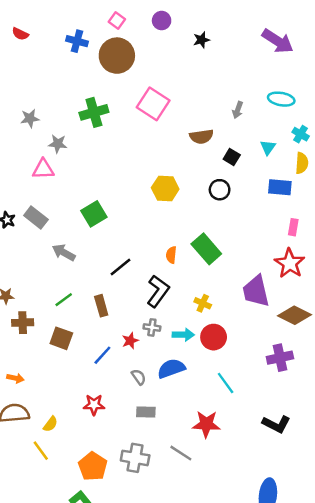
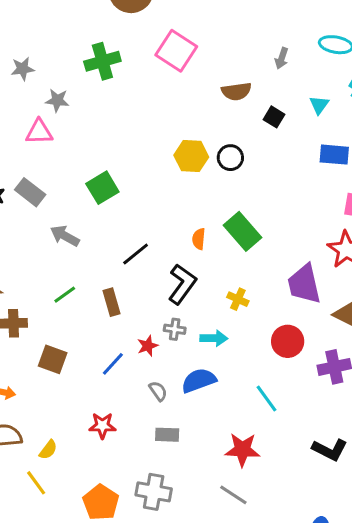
black circle: (220, 190) -> (230, 158), moved
red circle: (214, 337) -> (288, 341), moved
brown square: (61, 338) -> (53, 359), moved
gray line: (181, 453) -> (233, 495), moved

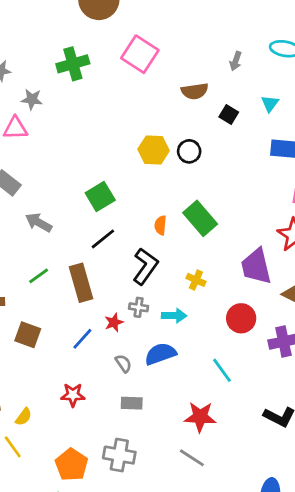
green square: (102, 188) -> (100, 197), moved
brown rectangle: (111, 302) -> (81, 283), size x1.5

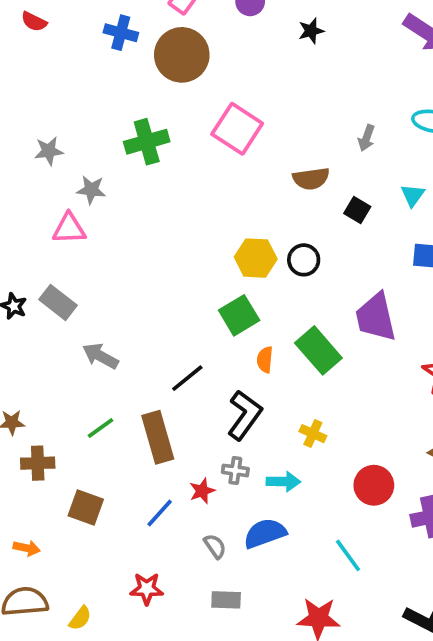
green square: (100, 197) -> (239, 315), moved
purple trapezoid: (256, 266) -> (376, 317), moved

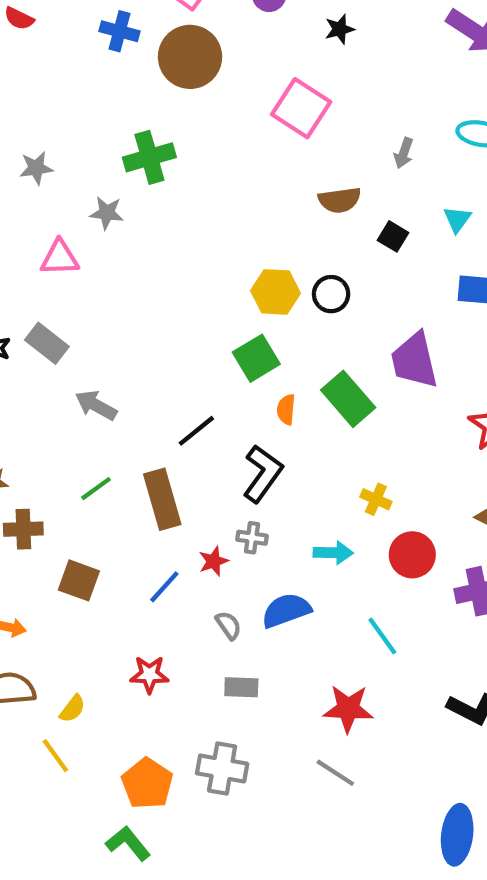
pink square: (237, 129) -> (301, 108), moved
gray star: (91, 190) -> (107, 213), moved
yellow cross: (313, 434) -> (376, 499), moved
cyan arrow: (283, 482) -> (333, 553), moved

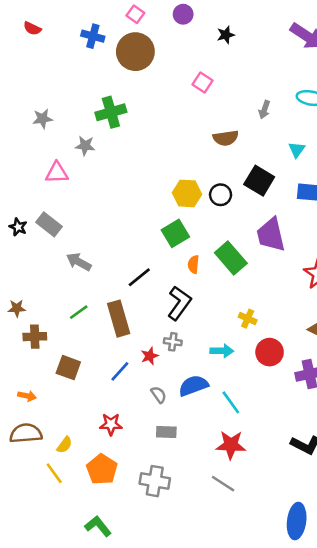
pink square: (301, 108) -> (202, 83), size x0.6
black square: (393, 236) -> (259, 181), moved, size x1.6
cyan line: (382, 636) -> (231, 402), moved
orange pentagon: (147, 783) -> (102, 469), moved

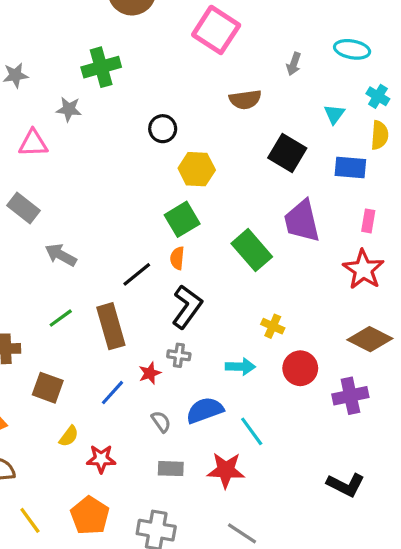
pink square: (202, 83) -> (216, 30), size x1.8
black circle: (221, 195) -> (163, 129), moved
orange semicircle: (193, 264) -> (177, 258), moved
yellow semicircle: (64, 445) -> (69, 436), moved
red star: (231, 445) -> (226, 470), moved

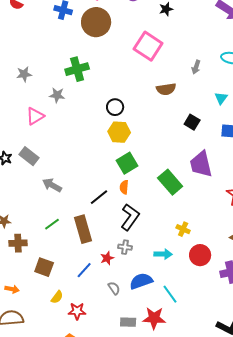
pink triangle: (33, 143) -> (35, 116), turned -30
black square: (287, 153) -> (192, 122), size x0.7
yellow hexagon: (197, 169) -> (119, 132), moved
gray rectangle: (171, 469) -> (128, 322), moved

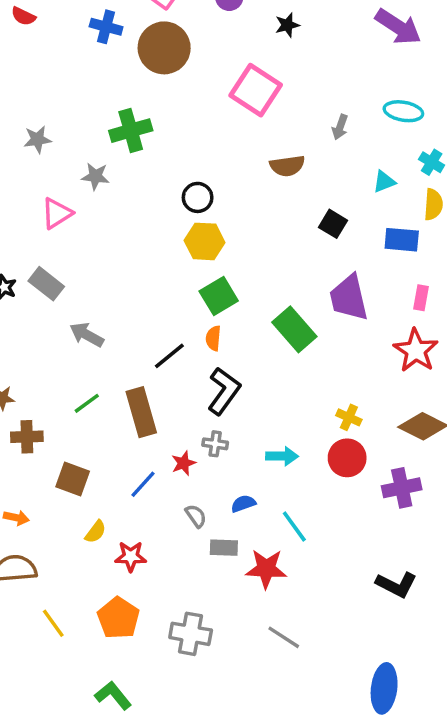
cyan triangle: (221, 98) -> (384, 182), turned 32
yellow cross: (183, 229) -> (349, 417), moved
blue semicircle: (141, 281) -> (243, 504), size x0.6
gray rectangle: (128, 322) -> (224, 548), moved

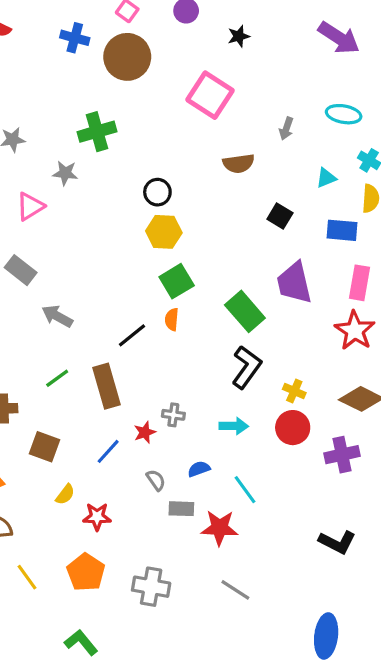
pink rectangle: (421, 298) -> (360, 283), size x1.5
black L-shape: (224, 391) -> (247, 367), moved

